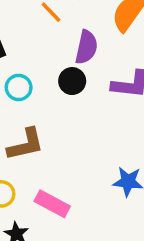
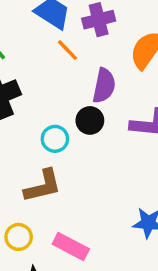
cyan circle: (19, 87) -> (55, 139), moved

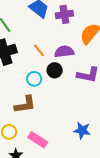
orange line: (68, 50) -> (39, 50), moved
purple semicircle: (104, 86) -> (64, 52), turned -114

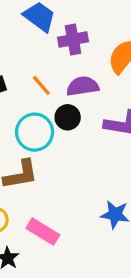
purple cross: (64, 14) -> (73, 40), moved
cyan circle: (34, 79) -> (35, 132), size x1.5

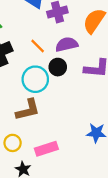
pink rectangle: (43, 232) -> (46, 149), turned -45

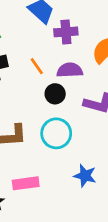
cyan circle: (35, 79) -> (56, 133), moved

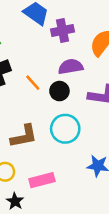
orange line: (37, 66) -> (33, 83), moved

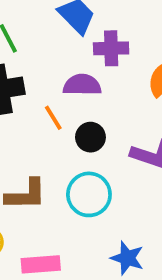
purple semicircle: (71, 67) -> (82, 85), moved

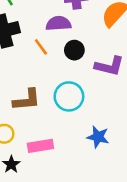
black circle: (90, 137) -> (74, 50), moved

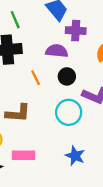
orange line: (41, 47) -> (36, 78), moved
cyan circle: (69, 96) -> (69, 112), moved

